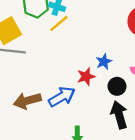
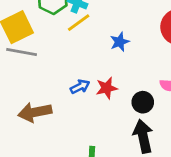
blue star: (104, 62) -> (120, 42), moved
blue arrow: (62, 97) -> (80, 87), moved, size x0.6

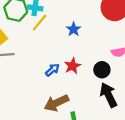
brown arrow: (35, 112) -> (56, 103), moved

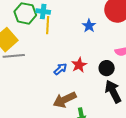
yellow line: (40, 23) -> (48, 25), turned -36
blue star: (74, 29) -> (89, 26), moved

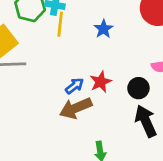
blue star: (89, 26) -> (103, 29), moved
brown arrow: (65, 100) -> (76, 108), moved

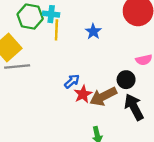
red star: (101, 82) -> (83, 94), moved
brown arrow: (76, 108) -> (103, 96), moved

